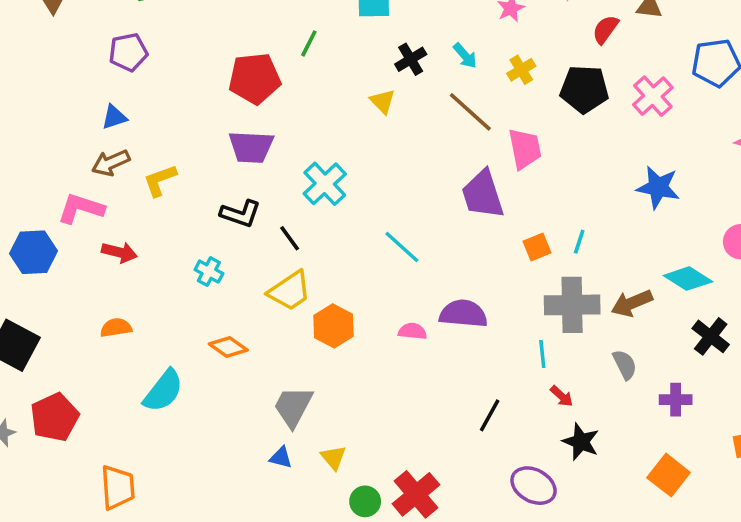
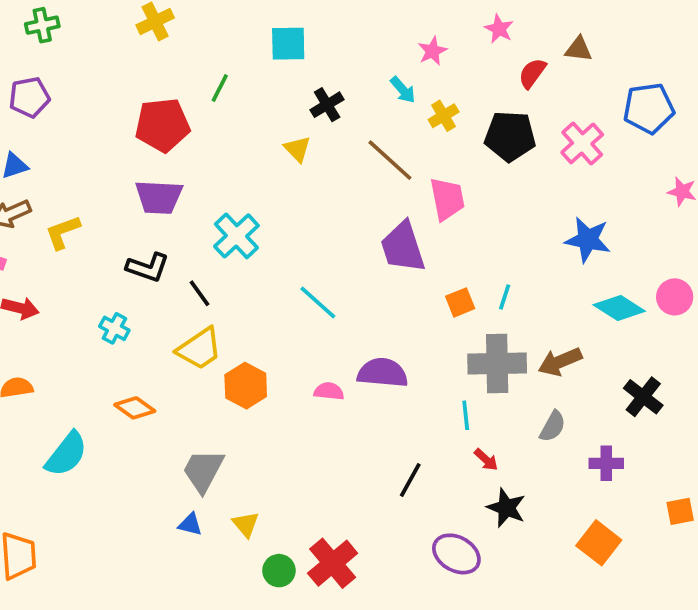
cyan arrow: (465, 56) -> (403, 90), moved
cyan diamond: (688, 279) -> (619, 308), moved
gray semicircle: (625, 365) -> (553, 426), turned 56

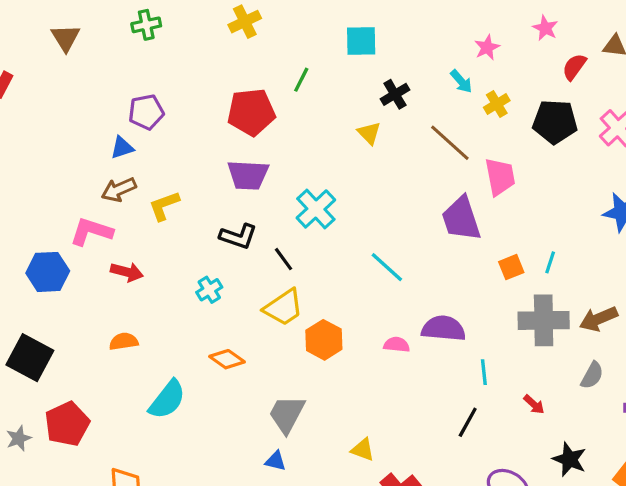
purple pentagon: (29, 97) -> (146, 112), moved
cyan cross: (114, 328) -> (209, 290), turned 30
cyan line: (466, 415) -> (484, 372), moved
black star: (506, 508) -> (569, 459), moved
yellow triangle: (246, 524) -> (363, 450), moved, turned -30

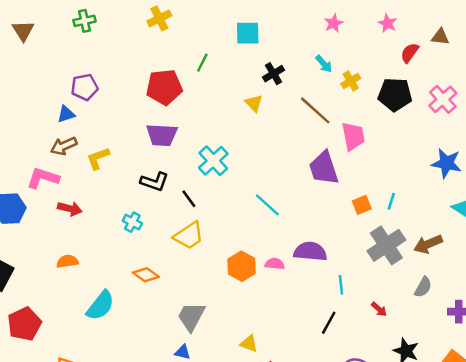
pink star: (487, 47) -> (334, 23), moved
cyan cross: (209, 290) -> (132, 222), turned -30
gray cross: (544, 320) -> (386, 245), turned -33
orange hexagon: (324, 340) -> (242, 266), moved

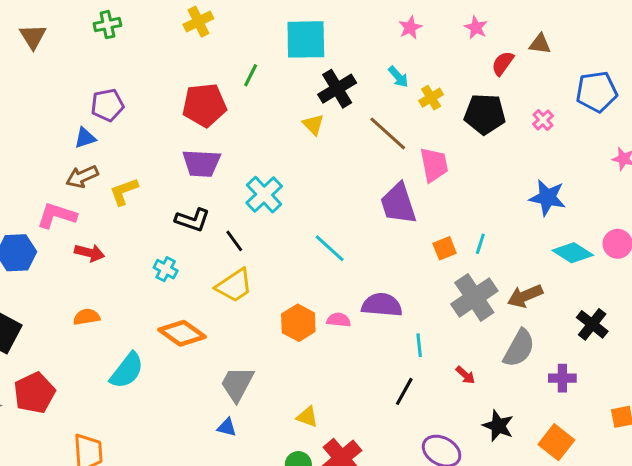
cyan square: (248, 33) -> (306, 39), size x1.4
black cross: (273, 74) -> (337, 89), size x1.4
pink cross: (443, 99) -> (543, 120), size x0.6
orange diamond: (146, 275) -> (182, 333), size x1.4
gray semicircle: (423, 287) -> (519, 348), size x1.5

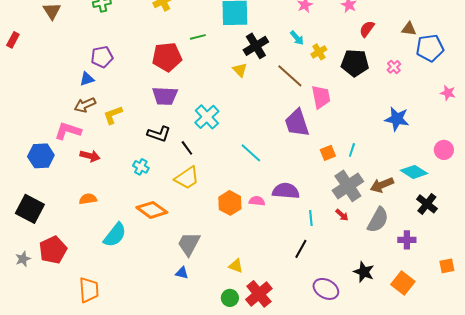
brown triangle: (540, 44) -> (409, 29), moved
green line: (251, 75) -> (198, 37), turned 49
cyan diamond: (573, 253) -> (414, 172), moved
red arrow: (465, 375) -> (342, 215), moved

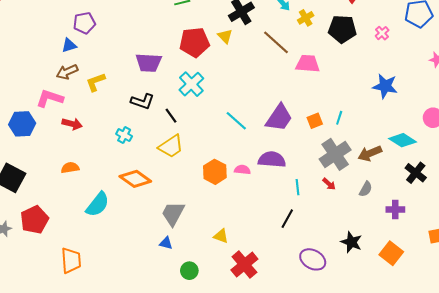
red pentagon: (167, 57) -> (194, 42), moved
pink trapezoid: (321, 97) -> (308, 64), turned -75
purple trapezoid: (297, 123) -> (279, 118), moved, turned -128
gray semicircle: (378, 220) -> (366, 189), size x0.6
green circle: (230, 298) -> (189, 271), moved

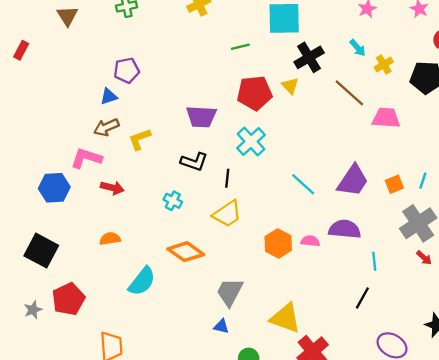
black line: (171, 116) -> (227, 178), turned 42
red arrow: (329, 184) -> (424, 258), moved
yellow triangle: (221, 236) -> (285, 318), size x1.8

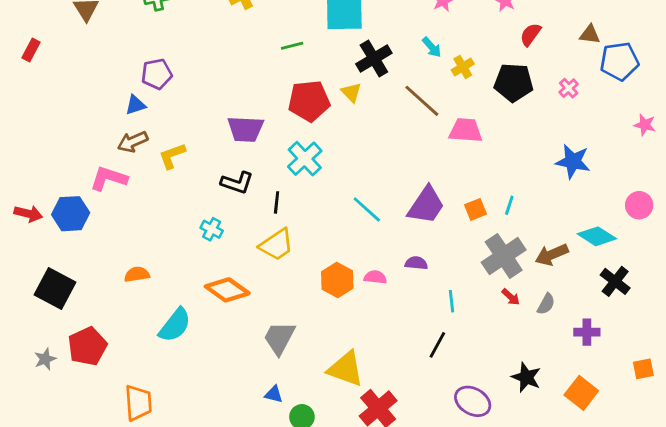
red arrow: (112, 188) -> (28, 214), moved
purple semicircle: (345, 229) -> (416, 263), size x0.6
blue triangle: (221, 326) -> (274, 394), moved

